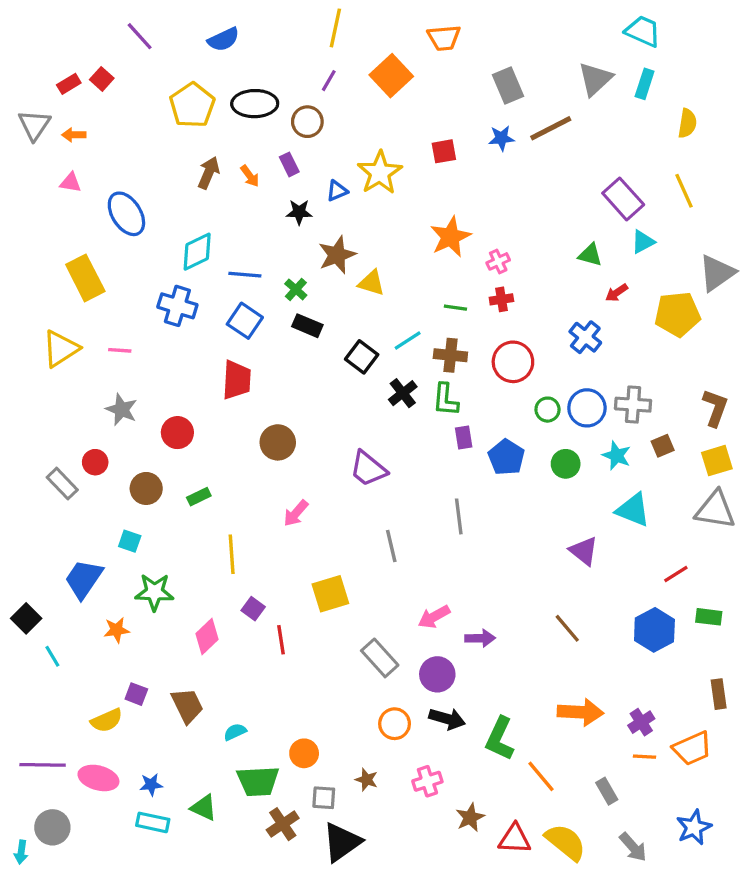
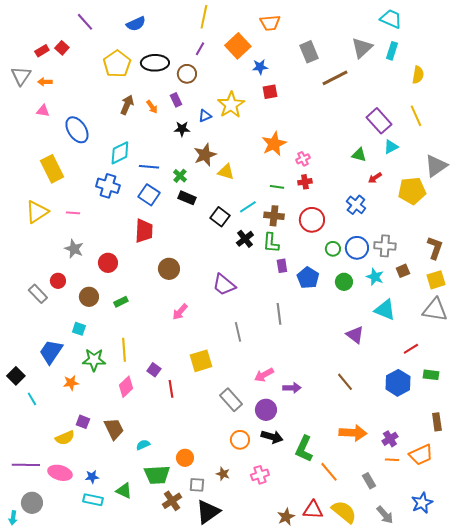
blue star: (501, 138) -> (260, 67), moved
yellow line: (232, 554) -> (124, 350), moved
brown star: (470, 817) -> (286, 517), moved

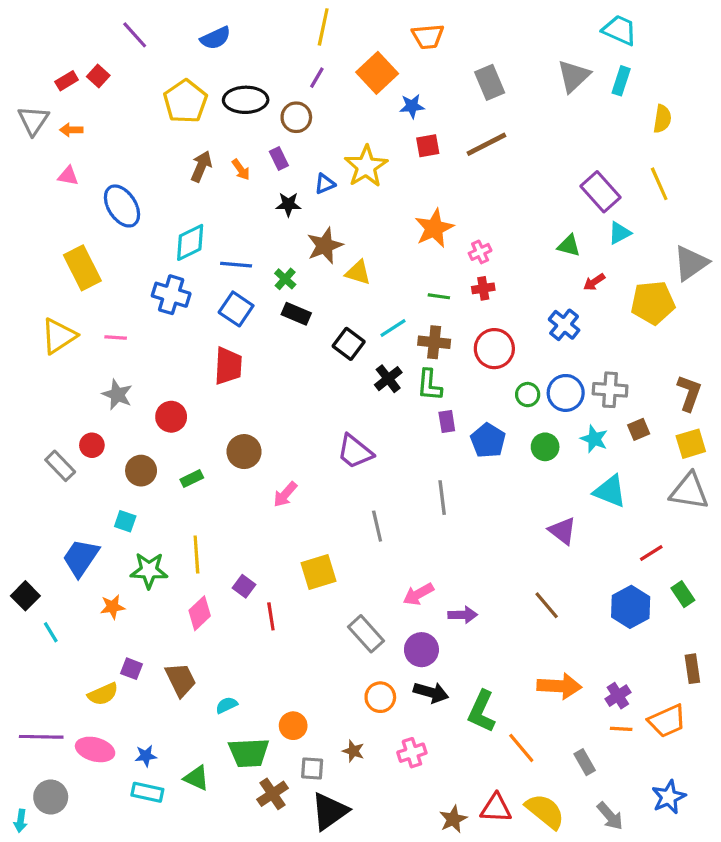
brown line: (335, 78) -> (486, 144), moved
brown circle: (169, 269) -> (244, 452), moved
green rectangle: (431, 375) -> (683, 594), turned 49

